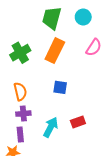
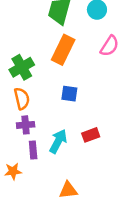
green cross: (20, 53) -> (22, 67), moved
purple rectangle: (20, 135) -> (33, 150), moved

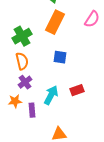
purple cross: (26, 125) -> (25, 82), turned -32
purple rectangle: (33, 150) -> (32, 110), moved
orange star: (13, 171) -> (15, 101), moved

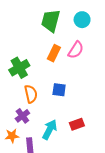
pink semicircle: (92, 19) -> (76, 50), moved
orange rectangle: (55, 22) -> (54, 53), size x0.7
orange semicircle: (22, 61) -> (31, 94), moved

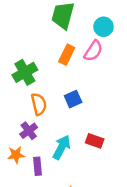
cyan circle: (82, 20) -> (103, 27), moved
blue square: (59, 90) -> (73, 99), turned -32
red rectangle: (77, 124) -> (95, 141), turned 40

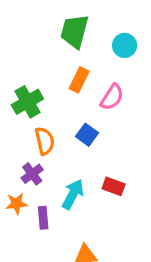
pink semicircle: (93, 51) -> (112, 97), moved
blue square: (73, 99) -> (87, 135), turned -30

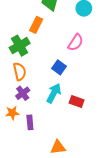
orange rectangle: (79, 80) -> (36, 25), moved
orange semicircle: (45, 141) -> (20, 71), moved
cyan arrow: (73, 194) -> (54, 93), moved

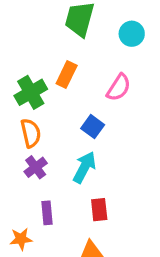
orange rectangle: (36, 25) -> (67, 74), moved
red rectangle: (77, 102) -> (99, 210), moved, turned 64
orange star: (12, 113) -> (21, 239), moved

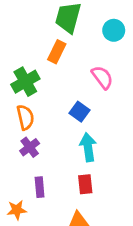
orange rectangle: (67, 74) -> (57, 52), moved
pink semicircle: (119, 87) -> (102, 77), turned -70
cyan arrow: (84, 167) -> (88, 147), moved, turned -36

